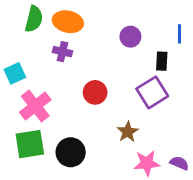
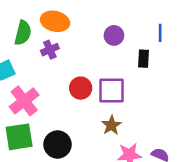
green semicircle: (34, 19) -> (23, 33), moved
purple cross: (62, 52) -> (50, 50), turned -36
purple square: (152, 92) -> (111, 91), moved, turned 32

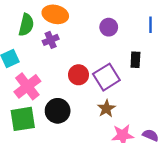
black rectangle: (143, 59) -> (135, 60), moved
purple square: (111, 91) -> (106, 77), turned -32
black circle: (58, 144) -> (58, 111), moved

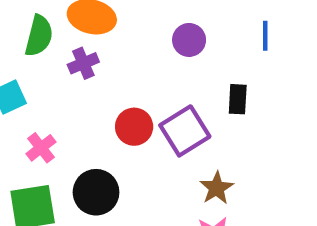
pink cross: (27, 86) -> (41, 148), size x0.6
brown star: (106, 108) -> (217, 188), moved

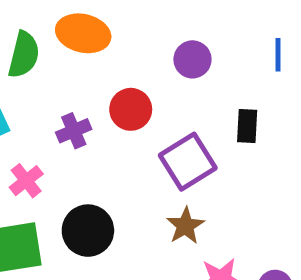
purple cross: (83, 63) -> (74, 131), moved
red circle: (134, 127) -> (131, 109), moved
brown star: (217, 188) -> (185, 226), moved

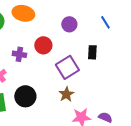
blue line: (278, 55) -> (105, 22), turned -32
purple cross: (74, 131) -> (19, 54), turned 32

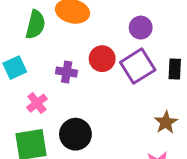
purple square: (67, 67) -> (138, 66), moved
brown star: (66, 94) -> (166, 122), moved

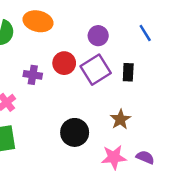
black circle: (75, 134) -> (75, 132), moved

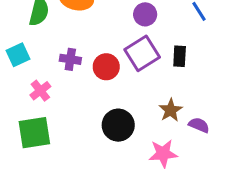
red circle: (64, 63) -> (106, 67), moved
purple semicircle: (145, 157) -> (199, 125), moved

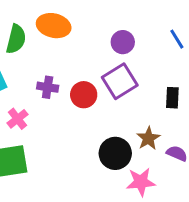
black rectangle: (180, 56) -> (172, 98), moved
black circle: (118, 125) -> (115, 153), moved

